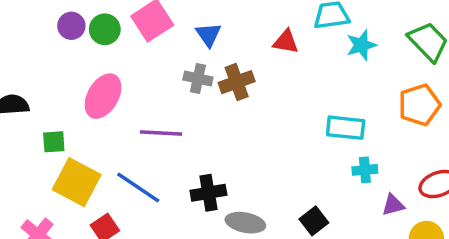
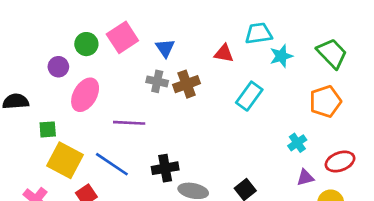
purple circle: (71, 26) -> (58, 67), moved
cyan rectangle: (346, 128) -> (249, 96), moved, turned -60
cyan cross: (365, 170) -> (297, 143), moved, turned -30

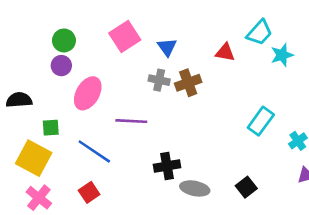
cyan trapezoid: (259, 33) -> (260, 33), turned 140
green circle: (86, 44) -> (64, 40), moved
cyan rectangle: (249, 96) -> (261, 121), moved
yellow square: (65, 160) -> (34, 158), moved
blue line: (112, 164) -> (94, 151), moved

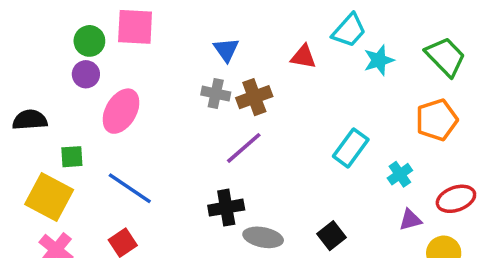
pink square: (125, 37) -> (135, 27), moved, turned 36
purple line: (131, 121) -> (244, 148), moved, turned -44

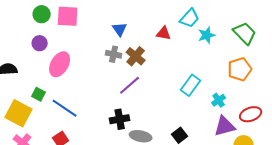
green circle: (89, 41) -> (42, 14), moved
brown cross: (254, 97) -> (136, 56), turned -30
green square: (72, 157) -> (39, 94), moved, turned 32
purple triangle: (410, 220) -> (225, 126), size x1.6

